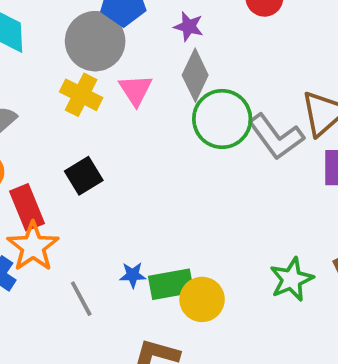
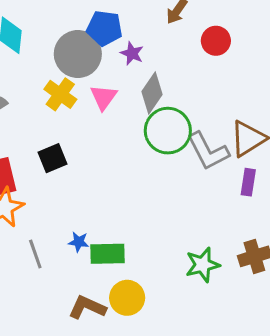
purple star: (189, 26) -> (132, 53), moved
yellow circle: (202, 299) -> (127, 298), moved

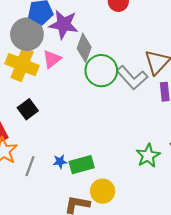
purple star: (132, 53) -> (64, 24), size x1.8
yellow cross: (60, 94) -> (22, 65), size x1.4
pink triangle: (104, 97) -> (52, 59), turned 30
gray line: (35, 254) -> (30, 166), moved, turned 54

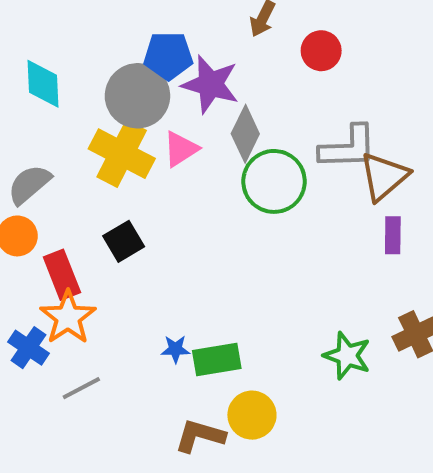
gray L-shape: (132, 78) -> (348, 147), moved, turned -56
green star: (148, 156) -> (347, 356), turned -30
gray line: (30, 166) -> (81, 388), moved, turned 36

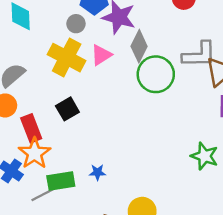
gray circle: (137, 96) -> (76, 24), size x0.5
green star: (347, 356) -> (205, 156), moved
green rectangle: (217, 360) -> (61, 181), moved

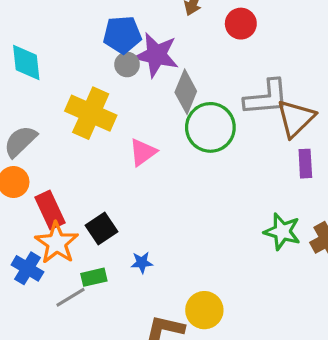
gray circle: (76, 24) -> (127, 64), moved
pink triangle: (101, 55) -> (143, 152), moved
black square: (67, 109) -> (101, 228), moved
green rectangle: (61, 181) -> (94, 277), size x0.7

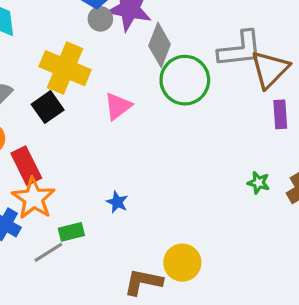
black square: (101, 228) -> (48, 107), moved
green star: (282, 232) -> (258, 183), size x0.6
blue star: (142, 263) -> (117, 202), moved, turned 30

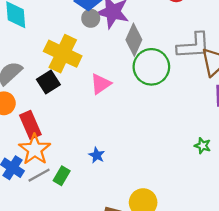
green rectangle: (71, 232) -> (62, 176), turned -48
gray line: (48, 252) -> (39, 175), moved

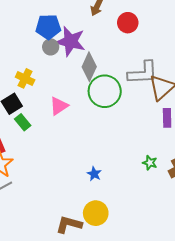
yellow cross: (63, 54) -> (25, 78), size x0.6
blue star: (97, 155) -> (94, 174), moved
green rectangle: (62, 176) -> (23, 122), moved, turned -70

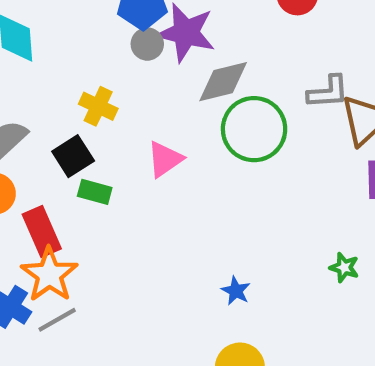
gray diamond: (89, 67) -> (223, 82), turned 52
gray L-shape: (143, 73) -> (328, 92), size x0.7
green rectangle: (23, 122) -> (95, 192), turned -35

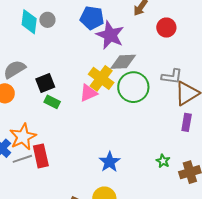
gray circle: (147, 44) -> (47, 20), moved
yellow cross: (98, 106) -> (101, 78), moved, size x1.4
red rectangle: (42, 231) -> (41, 156), moved
blue star: (236, 291) -> (110, 162), size x1.5

